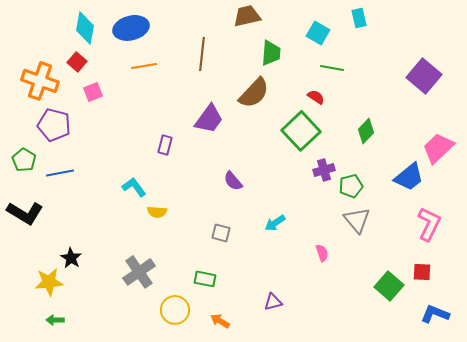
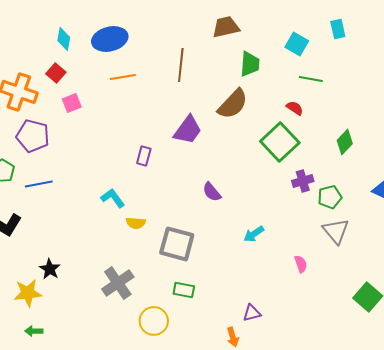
cyan diamond: (85, 28) -> (64, 39), size x0.7
gray square: (221, 233) -> (177, 244), moved, size x1.8
orange arrow: (220, 321) -> (233, 337), moved, turned -138

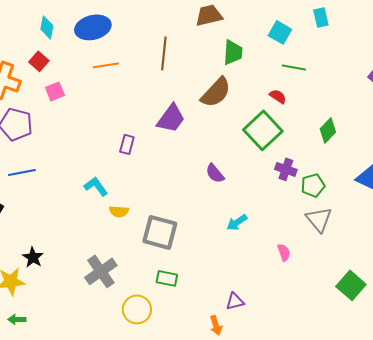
purple cross: (303, 181) -> (286, 169), turned 35
purple semicircle: (212, 192) -> (215, 173), moved

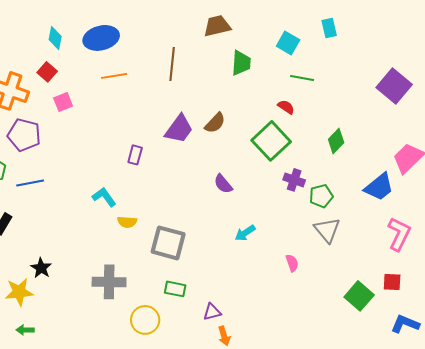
brown semicircle: (216, 92) -> (215, 123), moved, size x0.7
gray cross: (101, 271) -> (109, 282), turned 36
purple triangle: (235, 301) -> (212, 312), moved

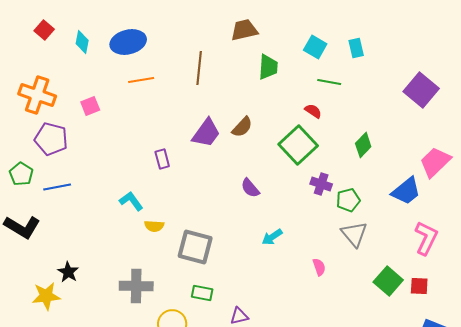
cyan rectangle: (329, 28) -> (356, 48), moved
red square: (47, 72) -> (44, 30), moved
purple rectangle: (135, 155) -> (162, 159), turned -30
green square: (359, 296) -> (388, 281), moved

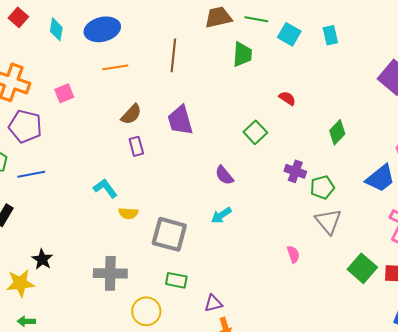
green line: (329, 82) -> (256, 19), moved
brown semicircle: (242, 127) -> (131, 114), moved
purple trapezoid: (206, 133) -> (180, 120), turned 128
green square: (298, 145) -> (255, 132), moved, size x0.6
cyan arrow: (272, 237) -> (221, 215), moved

